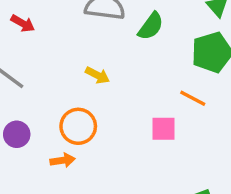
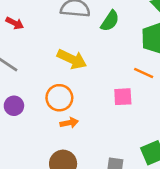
yellow arrow: (97, 75) -> (72, 59), size x1.6
orange arrow: (63, 160) -> (69, 123), moved

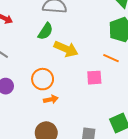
green semicircle: (110, 21) -> (45, 31), moved
yellow arrow: (72, 59) -> (66, 49), moved

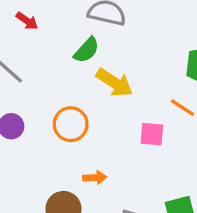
orange arrow: (51, 99) -> (95, 178), moved

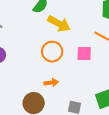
orange circle: (71, 124) -> (52, 52), moved

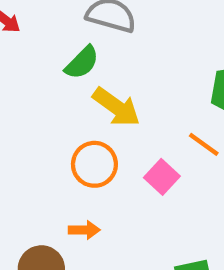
pink square: (84, 54) -> (162, 177), turned 35

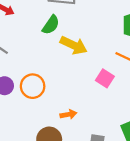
orange circle: (94, 164) -> (33, 86), moved

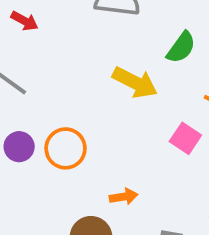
green semicircle: (51, 25) -> (181, 47), moved

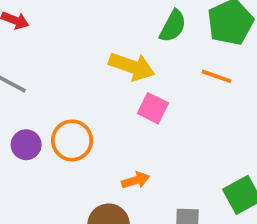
pink square: (185, 138) -> (153, 108), moved

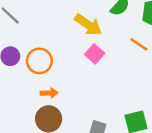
orange arrow: (136, 180) -> (49, 93), moved

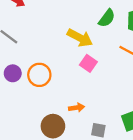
orange arrow: (49, 93) -> (77, 108), moved

